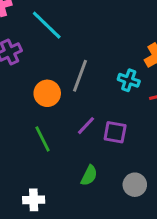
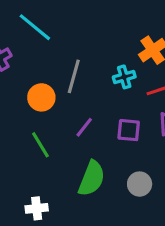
cyan cross: (129, 80) -> (124, 77), turned -30
purple square: (115, 132) -> (129, 130), moved
green semicircle: (89, 175) -> (92, 178), size x1.6

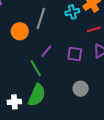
cyan cross: (124, 77) -> (72, 12), moved
green line: (40, 145) -> (36, 68), moved
green semicircle: (92, 178) -> (37, 95), moved

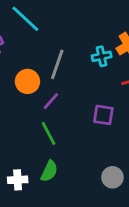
purple line: (46, 51) -> (51, 101), moved
gray circle: (81, 89) -> (112, 177), moved
green semicircle: (37, 95) -> (49, 171), size x0.7

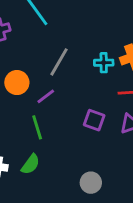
orange circle: (27, 81) -> (17, 83), moved

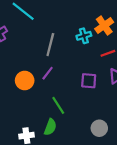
orange circle: (17, 83) -> (25, 81), moved
green line: (37, 127) -> (58, 105), moved

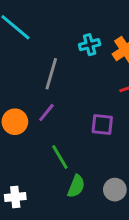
cyan cross: (84, 36) -> (90, 45), moved
green semicircle: (50, 127) -> (76, 186), moved

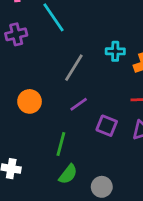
purple line: (46, 113) -> (79, 104), moved
green line: (60, 157) -> (61, 144), turned 30

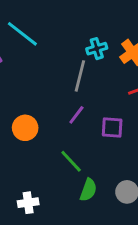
gray line: (74, 68) -> (80, 76), moved
green line: (61, 144) -> (71, 161), turned -40

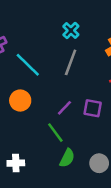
cyan line: (22, 34) -> (28, 65), moved
cyan cross: (97, 49) -> (71, 31), moved, turned -35
purple line: (76, 115) -> (64, 108), moved

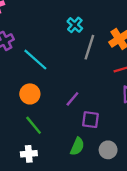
gray line: (71, 62) -> (89, 47), moved
purple square: (93, 108) -> (90, 120), moved
green line: (55, 133) -> (34, 125), moved

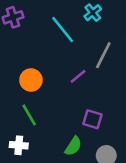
gray line: (89, 47) -> (103, 55), moved
cyan line: (35, 60) -> (63, 29), moved
purple line: (72, 99) -> (78, 76), moved

